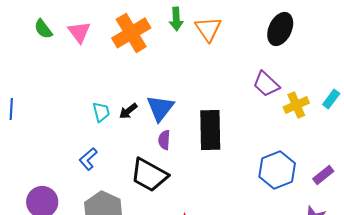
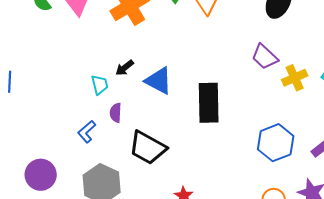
blue triangle: (160, 108) -> (159, 81), turned -40
black arrow: (128, 111) -> (125, 68), moved
purple semicircle: (164, 140) -> (116, 113), moved

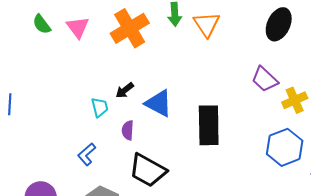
purple semicircle: (116, 113) -> (128, 130), moved
blue hexagon: (276, 143) -> (285, 147), moved

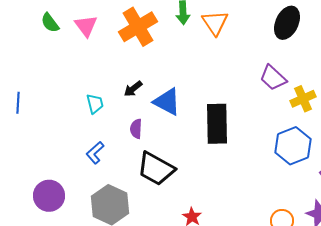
cyan trapezoid: (100, 107) -> (95, 104), moved

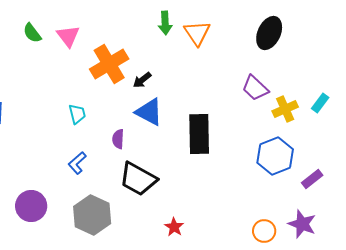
orange cross: (138, 27) -> (109, 64), moved
black arrow: (133, 89) -> (142, 80), moved

